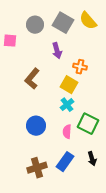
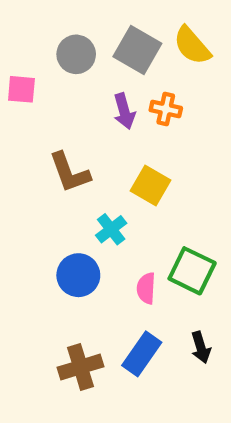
orange cross: (80, 67) -> (166, 109), moved
brown L-shape: (32, 79) -> (70, 172), turned -60
cyan cross: (67, 105) -> (111, 229), moved

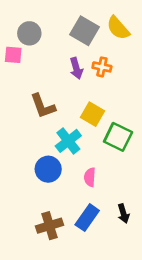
gray circle: (76, 54) -> (29, 33), moved
cyan cross: (111, 229) -> (68, 141), size x1.4
green square: (192, 271) -> (118, 137), moved

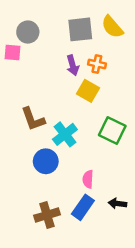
gray square: (84, 31) -> (80, 29), turned -36
brown L-shape: (43, 106) -> (33, 119), moved
yellow square: (93, 114) -> (88, 91), moved
pink semicircle: (90, 177) -> (88, 179), moved
black arrow: (123, 214) -> (117, 204), turned 114

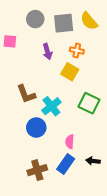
gray circle: (28, 32) -> (35, 19), moved
purple arrow: (73, 65) -> (47, 52), moved

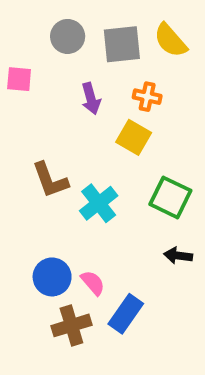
blue circle: (36, 128) -> (52, 277), moved
pink semicircle: (70, 142) -> (93, 283), moved, turned 136
black arrow: (93, 161) -> (178, 256), moved

